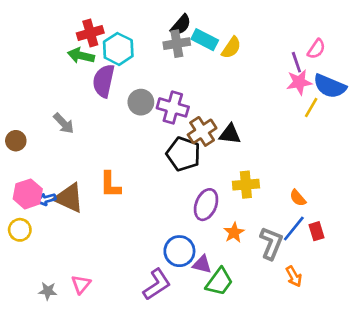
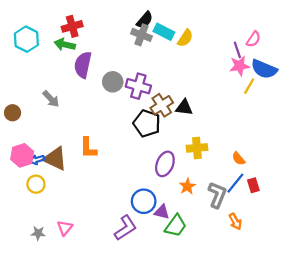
gray cross: (177, 44) -> (142, 35), turned 30
cyan hexagon: (118, 49) -> (26, 39), moved
yellow circle: (20, 230) -> (36, 184), moved

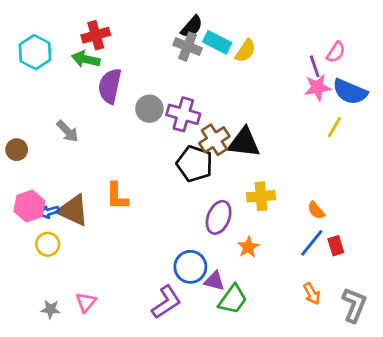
yellow line: (249, 86) -> (334, 127), moved
black triangle: (184, 107) -> (244, 143), size x1.4
gray L-shape: (217, 195) -> (354, 305), moved

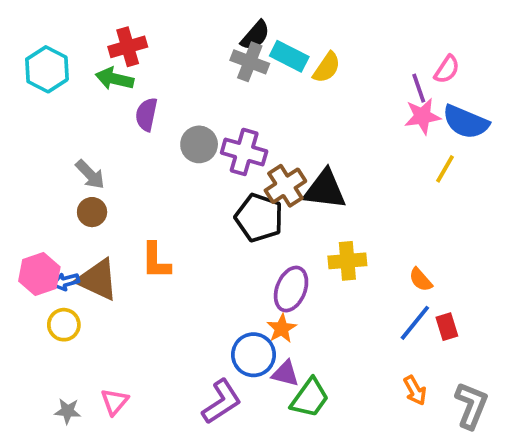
purple semicircle: (110, 86) -> (146, 114), size x0.7
brown circle: (17, 150) -> (92, 212), moved
orange star: (248, 247) -> (282, 328), moved

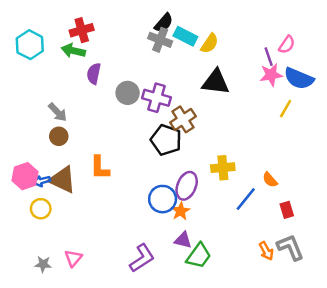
black triangle: (325, 190) -> (216, 82), moved
blue line: (415, 323) -> (246, 199), moved
blue circle: (253, 355) -> (163, 199), moved
gray L-shape: (471, 405) -> (290, 247), moved, turned -44

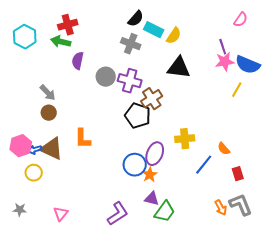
gray cross: (160, 40) -> (131, 44), moved
pink semicircle: (287, 45) -> (241, 20), moved
gray star: (43, 264) -> (20, 210), moved

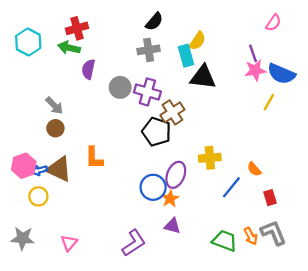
cyan rectangle: (154, 30) -> (186, 56), moved, turned 48
gray cross: (131, 44) -> (149, 50), turned -30
gray star: (20, 210) -> (23, 238), size x1.5
green trapezoid: (165, 212) -> (225, 241), moved, turned -105

